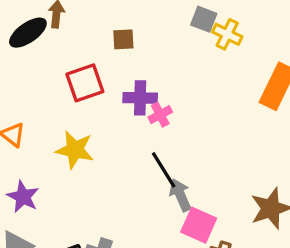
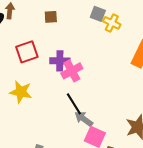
brown square: (123, 39) -> (51, 17), moved
pink cross: (160, 115) -> (72, 71), size x1.5
gray arrow: (180, 195) -> (84, 119), turned -30

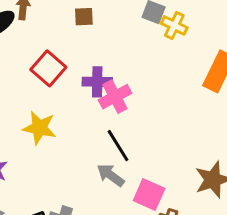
red square: (27, 52) -> (48, 68), turned -30
gray arrow: (84, 119) -> (111, 175), moved

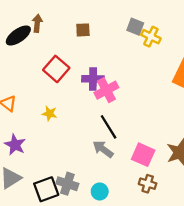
yellow star: (39, 128) -> (50, 113), size x0.6
pink square: (149, 194) -> (143, 155), moved

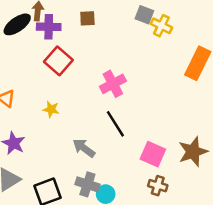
purple cross: (93, 79) -> (49, 27), moved
gray arrow: (103, 149) -> (84, 148), moved
gray cross: (67, 184) -> (87, 184), moved

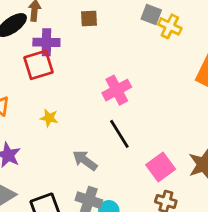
purple cross: (49, 27) -> (46, 42), moved
red square: (58, 61) -> (38, 65), moved, turned 32
pink square: (153, 154) -> (161, 167), turned 30

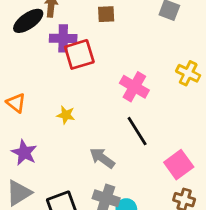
yellow cross: (170, 26) -> (188, 73), moved
red square: (38, 65) -> (79, 54), moved
pink cross: (117, 90) -> (134, 87), turned -32

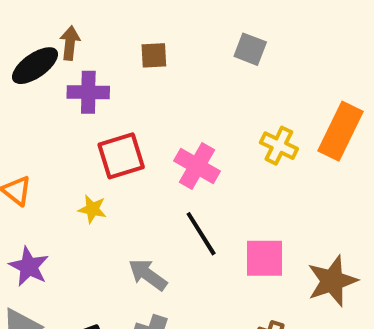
red square: (79, 54) -> (121, 156), moved
pink square: (179, 165) -> (265, 258), moved, turned 36

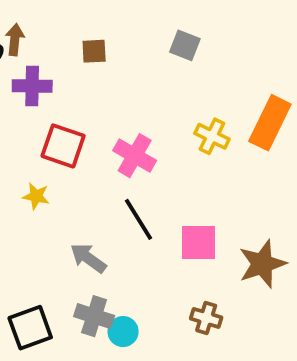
red square: (121, 156) -> (63, 146), turned 36

